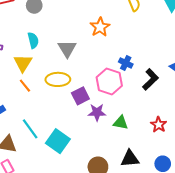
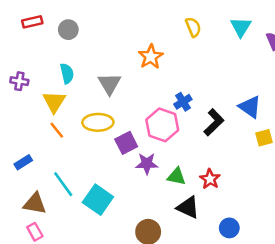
blue cross: (126, 63) -> (183, 102), turned 32
red star: (159, 125) -> (210, 179), moved
black triangle: (130, 159) -> (188, 207), moved, turned 30

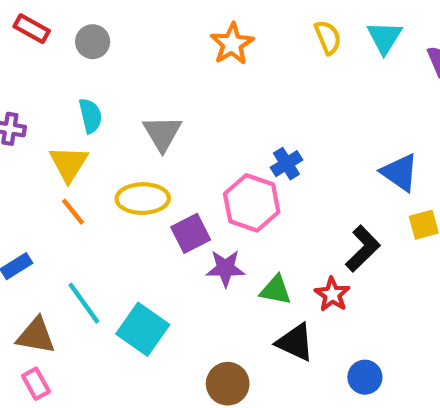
red rectangle: (32, 22) -> (32, 29), turned 42
yellow semicircle: (193, 27) -> (328, 37), moved
orange star: (151, 57) -> (232, 44), moved
black L-shape: (214, 122) -> (363, 249), moved

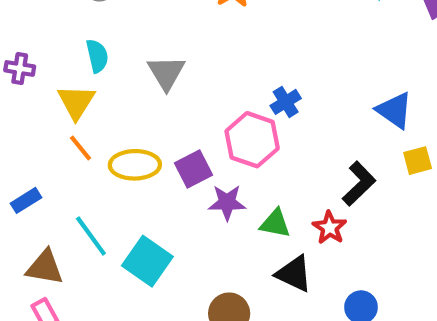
yellow ellipse: (143, 199) -> (135, 165), moved

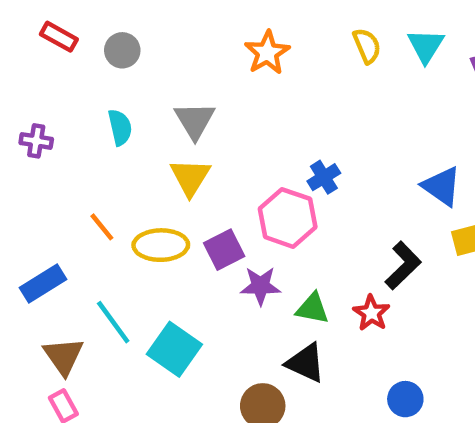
gray triangle: (166, 73) -> (195, 121), moved
yellow triangle: (76, 102) -> (190, 177), moved
blue rectangle: (26, 200) -> (43, 284), size x1.4
brown triangle: (45, 267) -> (63, 356), turned 45
black triangle: (294, 274) -> (306, 363), moved

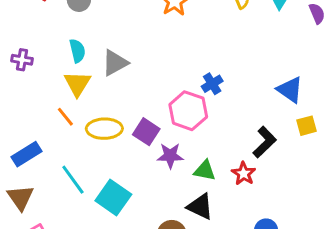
gray triangle: (195, 121) -> (115, 63), moved, turned 32
yellow triangle: (190, 177) -> (77, 84), moved
purple square: (224, 250) -> (146, 132), turned -30
brown triangle: (63, 356) -> (21, 198), moved

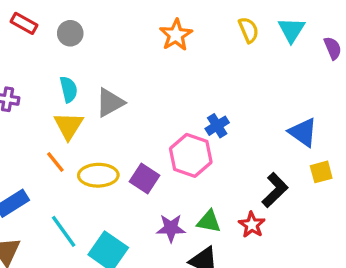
purple star: (170, 156) -> (171, 228), moved

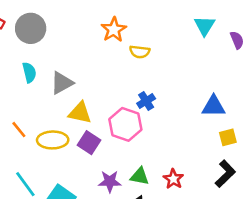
yellow semicircle: (249, 30) -> (140, 52), moved, turned 120
gray circle: (70, 33) -> (31, 28), size x1.5
yellow triangle: (69, 126) -> (80, 113), moved, turned -50
blue triangle: (303, 132) -> (214, 106), turned -35
black L-shape: (275, 190) -> (225, 174), moved

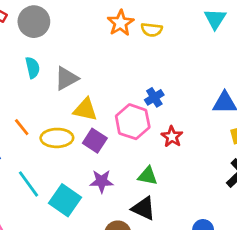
yellow semicircle: (140, 52) -> (152, 30), moved
red star: (173, 179) -> (172, 137), moved
purple star: (110, 182) -> (102, 181), moved

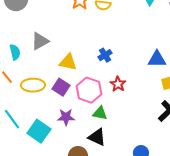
cyan semicircle: (33, 68) -> (15, 52), moved
yellow triangle: (85, 110) -> (68, 62), moved
pink hexagon: (133, 122) -> (89, 90), moved

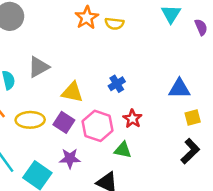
green triangle: (100, 113) -> (123, 150), moved

